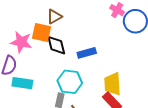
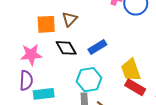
brown triangle: (54, 17) -> (70, 19), moved
orange square: (41, 33) -> (46, 24), moved

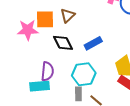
pink star: (31, 55) -> (28, 30), moved
purple semicircle: (26, 80) -> (47, 71), moved

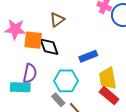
orange square: (45, 19) -> (33, 40), moved
blue rectangle: (93, 43) -> (88, 56), moved
gray rectangle: (78, 94) -> (58, 100), turned -48

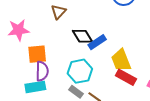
orange square: (33, 40) -> (37, 54), moved
black diamond: (49, 47) -> (82, 36), moved

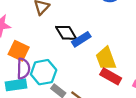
orange square: (37, 54) -> (19, 51), turned 30
cyan hexagon: (80, 71) -> (44, 72), moved

